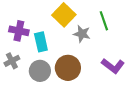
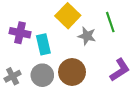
gray cross: (12, 61) -> (13, 76), moved
purple L-shape: (113, 66) -> (120, 70), turned -70

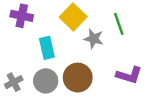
purple cross: (20, 33) -> (22, 16), moved
purple L-shape: (120, 70) -> (129, 75), turned 50

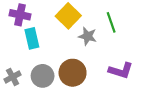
cyan rectangle: (47, 48) -> (32, 38), moved

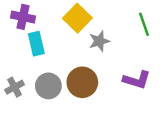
green line: (111, 22) -> (144, 24), moved
gray star: (88, 36) -> (99, 41), turned -30

